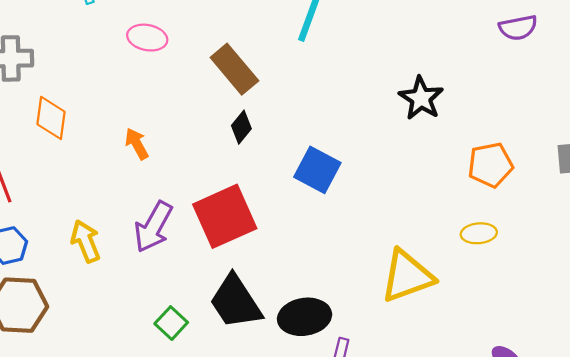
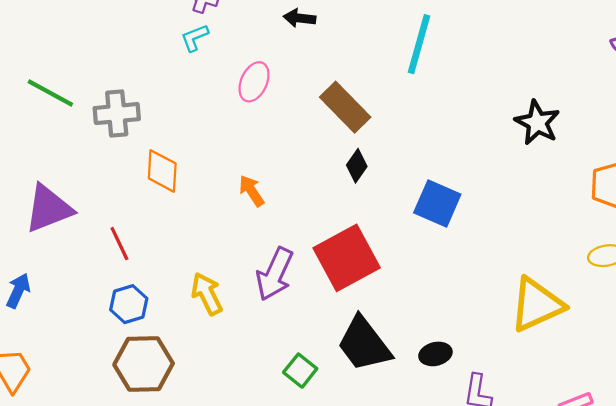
pink ellipse: (147, 38) -> (254, 82), turned -72
black ellipse: (305, 317) -> (435, 354), size x0.6

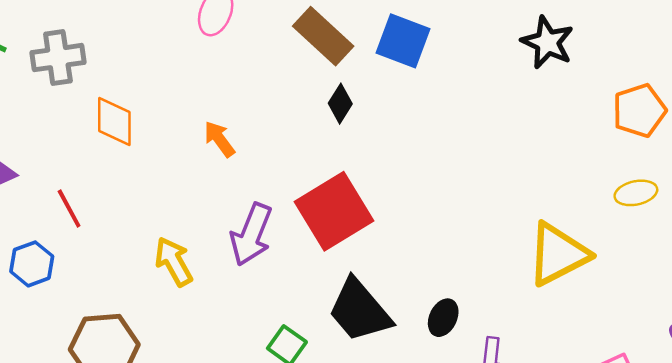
blue square: (437, 204) -> (403, 41), moved
blue hexagon: (129, 304) -> (32, 264), moved
black ellipse: (435, 354) -> (443, 318), turned -48

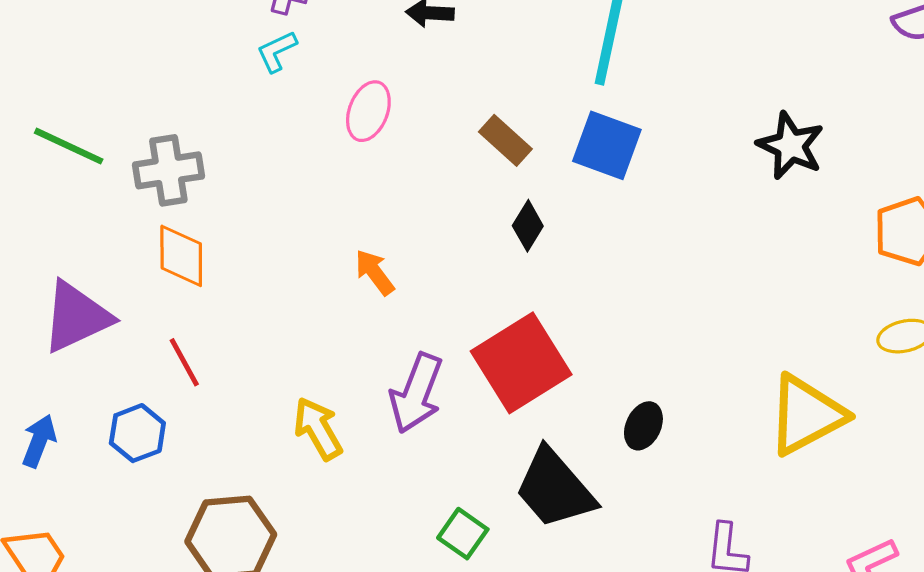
brown rectangle: (323, 36) -> (505, 140), size x0.7
orange diamond: (114, 121) -> (181, 256), moved
black ellipse: (443, 318) -> (643, 426), moved

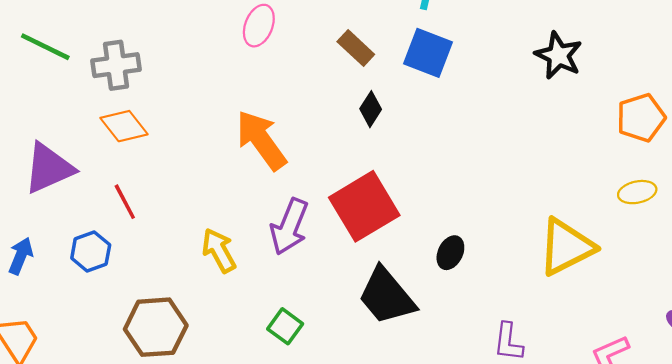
orange diamond: (181, 256) -> (124, 126), turned -39
orange arrow: (375, 272) -> (261, 140), size x1.8
green square: (463, 534) -> (285, 326), moved

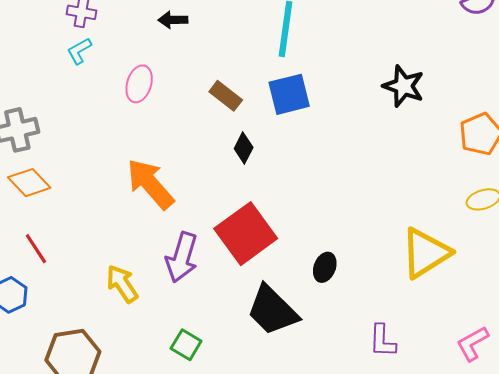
blue square: (428, 53) -> (289, 94), turned -30

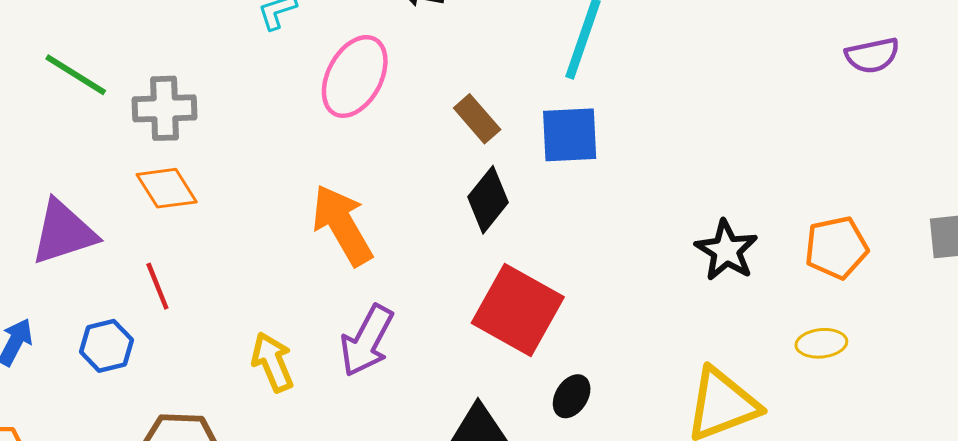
pink ellipse: (139, 84) -> (355, 76), size x1.5
black star: (404, 86) -> (726, 250), moved
black diamond: (244, 148) -> (488, 200), size x1.4
red square: (246, 234) -> (518, 310), moved, turned -36

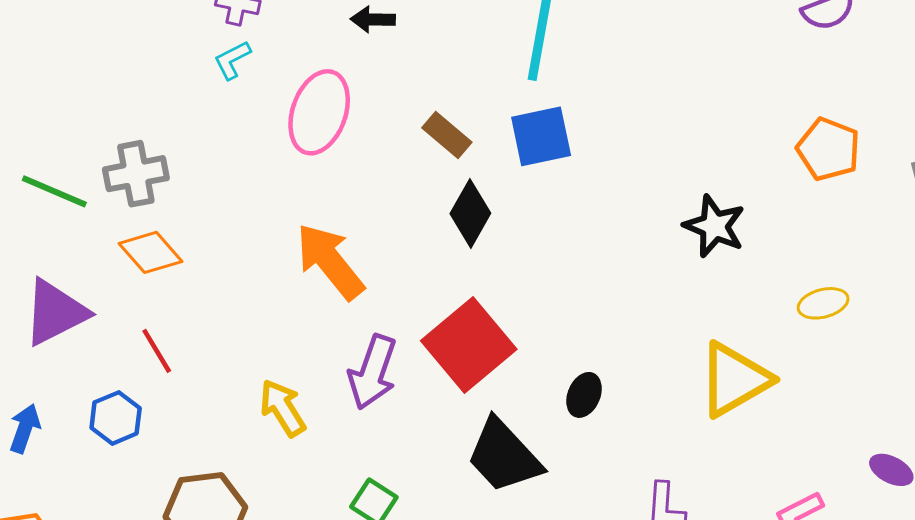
green line: (76, 75) -> (54, 191), moved
orange pentagon: (836, 248) -> (828, 149), moved, turned -30
red square: (518, 310) -> (469, 345), moved, turned 30

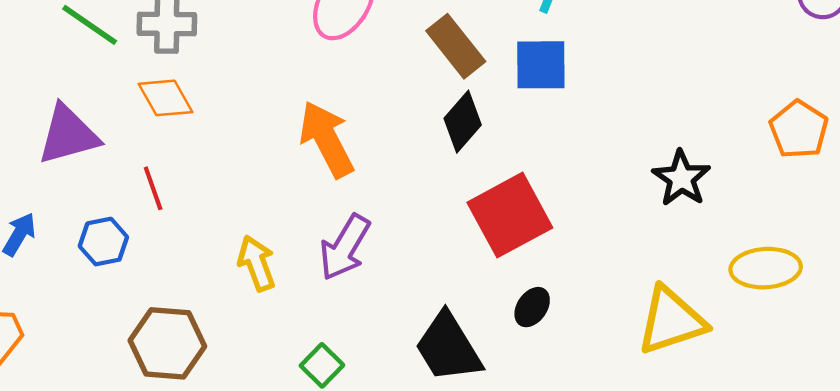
brown rectangle: (447, 135) -> (456, 46), size x1.4
yellow ellipse: (823, 303) -> (766, 268), size x1.5
red square: (469, 345) -> (510, 215), moved

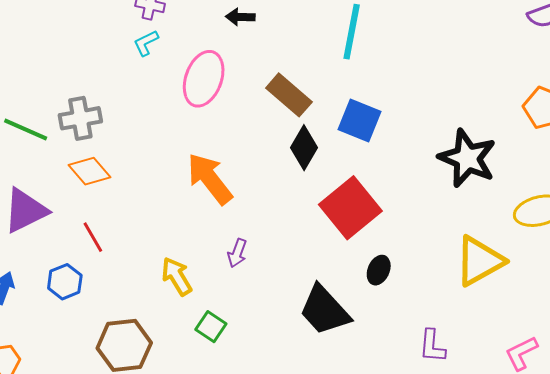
blue square: (541, 65) -> (360, 120), moved, turned 33
black star: (681, 178) -> (467, 158), size x1.4
purple arrow: (345, 247) -> (237, 253), size x0.6
green square: (322, 365) -> (211, 327), moved

